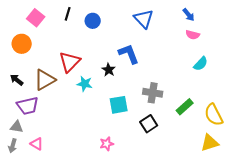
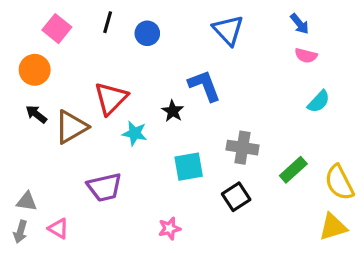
black arrow: (17, 80) -> (36, 114), moved
purple trapezoid: (28, 106) -> (104, 187), moved

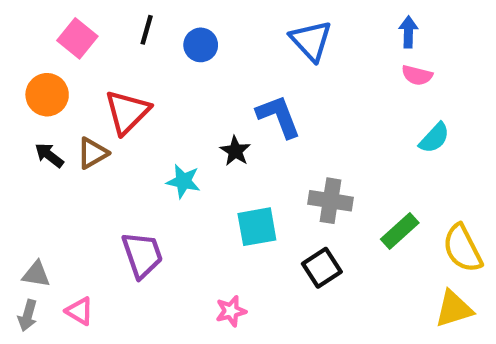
blue arrow: (300, 24) -> (408, 32), turned -140
red triangle: (111, 98) -> (127, 112), moved
brown triangle: (71, 127) -> (93, 153), moved, size x0.7
purple trapezoid: (104, 187) -> (142, 255), turned -96

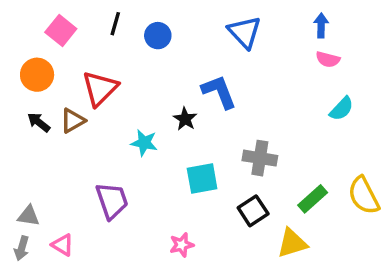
green rectangle: (400, 231) -> (313, 199), moved
yellow triangle: (454, 309) -> (292, 243), moved

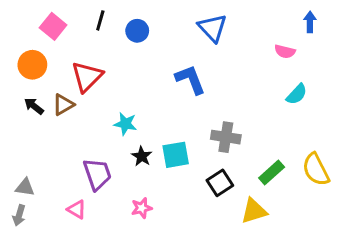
blue arrow: (321, 25) -> (310, 22), moved
black star: (185, 119) -> (142, 156), moved
pink triangle: (63, 245) -> (77, 209), moved
pink star: (182, 245) -> (142, 208), moved

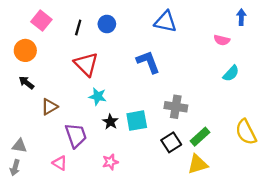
black line: (100, 20) -> (78, 27), moved
blue triangle: (213, 28) -> (165, 22), turned -35
red triangle: (87, 77) -> (86, 64), moved, turned -30
brown triangle: (63, 105) -> (49, 107), moved
green rectangle: (272, 173) -> (200, 137), moved

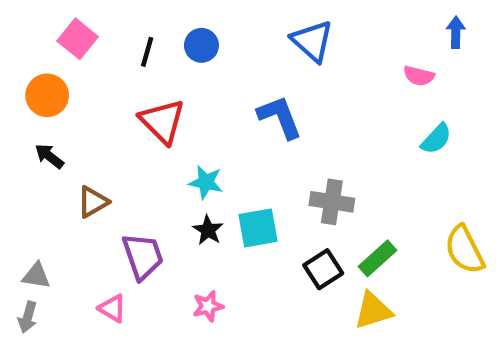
blue triangle: (165, 22) -> (312, 41), turned 30
cyan star: (98, 96) -> (206, 182), moved

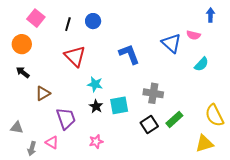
blue triangle: (312, 41) -> (171, 43), moved
yellow triangle: (373, 311) -> (204, 144), moved
gray arrow: (28, 317) -> (32, 149), moved

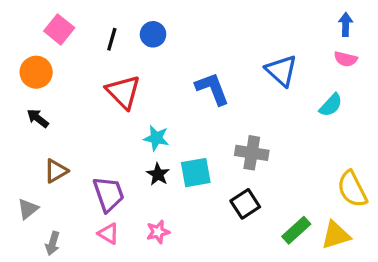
pink semicircle: (193, 35) -> (346, 59), moved
brown triangle: (43, 93) -> (56, 171), moved
green rectangle: (174, 119) -> (296, 230), moved
gray triangle: (17, 127) -> (28, 209), turned -48
pink triangle: (52, 143) -> (109, 234), moved

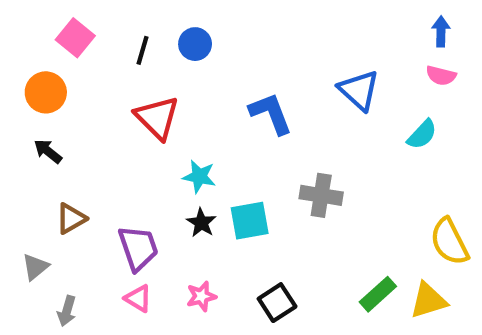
black square: (245, 204) -> (277, 303), moved

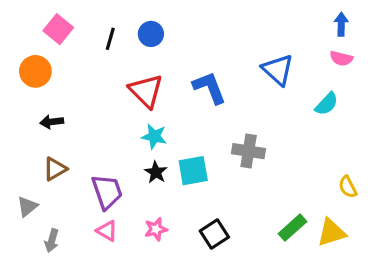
red triangle: (157, 118) -> (146, 91), moved
black arrow: (48, 151) -> (52, 122), moved, turned -45
yellow semicircle: (449, 242) -> (348, 187), size x0.6

